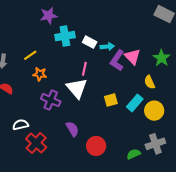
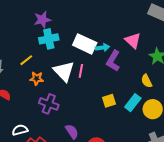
cyan cross: (65, 36) -> (49, 39), moved
white rectangle: (90, 42) -> (85, 44), size x1.6
pink triangle: (133, 57) -> (133, 40), moved
white triangle: (77, 88) -> (64, 71), moved

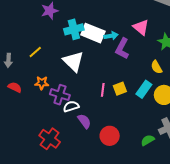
cyan cross: (49, 39) -> (74, 29), moved
pink line: (81, 71) -> (103, 90), moved
orange star: (37, 78) -> (42, 83), moved
white semicircle: (20, 130) -> (71, 106), moved

